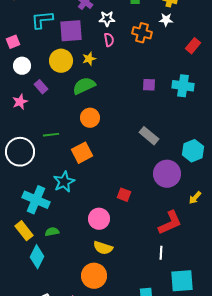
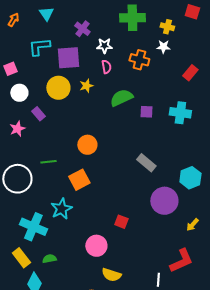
green semicircle: (84, 86) -> (121, 98), moved
red L-shape: (170, 223) -> (181, 261), moved
yellow semicircle: (103, 248) -> (111, 275), moved

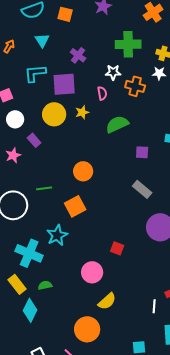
white star: (104, 46) -> (113, 72), moved
purple square: (146, 112) -> (142, 152), moved
yellow semicircle: (111, 275) -> (107, 301), turned -60

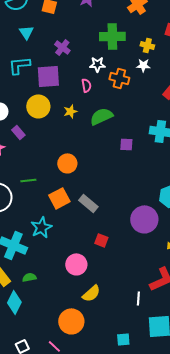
yellow star: (82, 112) -> (70, 111), moved
gray rectangle: (142, 189) -> (88, 203), moved

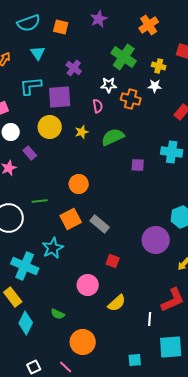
green cross: (112, 36) -> (124, 57), turned 35
green semicircle: (29, 277) -> (58, 314), moved, turned -144
yellow semicircle: (91, 293) -> (117, 303), moved

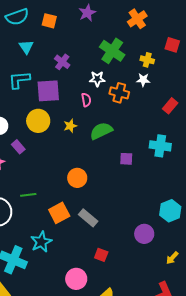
orange circle: (79, 184) -> (77, 178), moved
purple circle: (156, 240) -> (144, 234), size x0.7

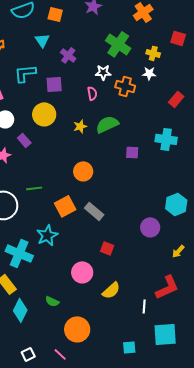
cyan triangle: (26, 47) -> (42, 40), moved
purple square: (48, 91) -> (54, 84), size x0.7
yellow star: (70, 126) -> (80, 126), moved

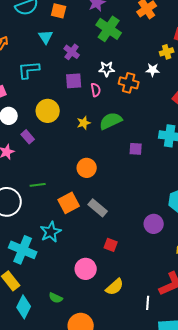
green cross: (118, 44) -> (109, 29), moved
yellow cross: (153, 53) -> (167, 52), moved, turned -32
purple square: (54, 84) -> (74, 81), moved

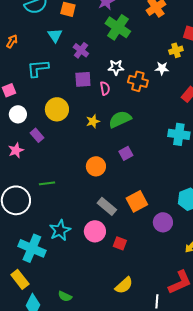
purple square: (136, 149) -> (126, 153), moved, turned -32
orange square: (69, 203) -> (137, 201), moved
pink circle: (86, 269) -> (95, 231), moved

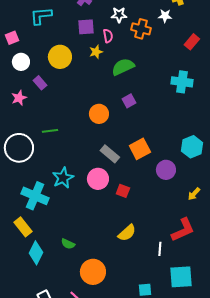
yellow star: (93, 121) -> (96, 52), moved

